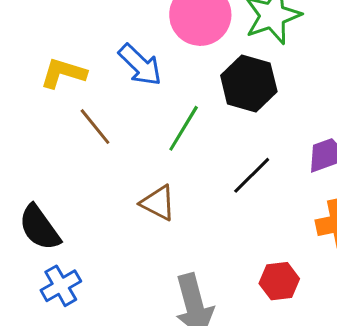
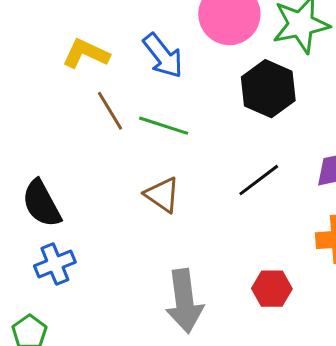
green line: (184, 128) -> (164, 126), moved, turned 69

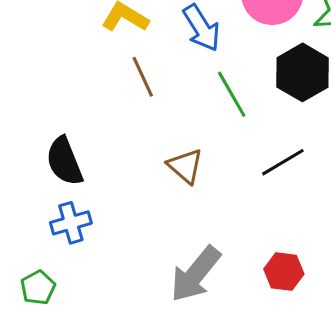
green line: (164, 126) -> (232, 94), moved, turned 36
gray arrow: (184, 301) -> (195, 274), turned 40

